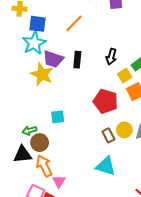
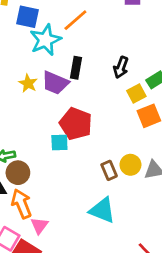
cyan star: (34, 43) -> (45, 40), moved
purple trapezoid: (53, 59) -> (55, 83), moved
yellow star: (42, 74) -> (28, 83), size x0.6
red pentagon: (105, 101) -> (76, 124), moved
cyan square: (58, 117) -> (59, 142), moved

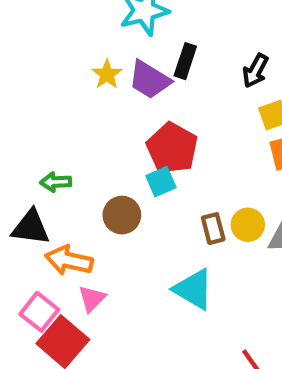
cyan square: (59, 142) -> (161, 182), moved, turned -30
brown circle: (18, 173) -> (122, 215), moved
orange arrow: (21, 204) -> (69, 260), turned -64

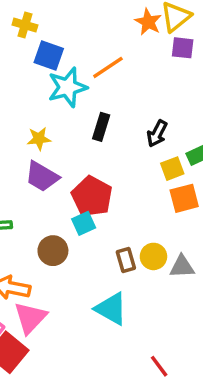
yellow star: (107, 74) -> (39, 139), turned 30
purple trapezoid: (149, 80) -> (42, 176), moved
pink triangle: (92, 299) -> (30, 318), size x1.5

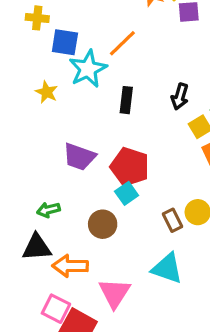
yellow star: (39, 139) -> (47, 92), moved, turned -30
pink triangle: (30, 318) -> (115, 293), moved

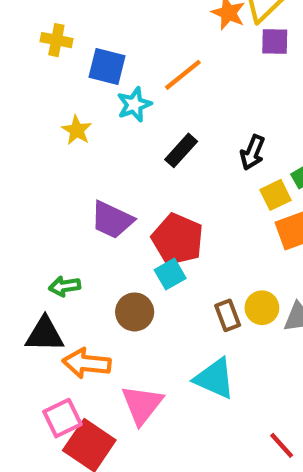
yellow cross: (37, 18) -> (56, 40), moved
cyan star: (88, 69) -> (134, 105), size x0.7
black rectangle: (126, 100) -> (181, 150), turned 30
pink square: (56, 309) -> (62, 418), turned 32

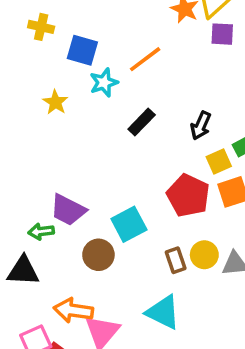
purple trapezoid: (112, 220) -> (68, 210), moved
red pentagon: (178, 239) -> (188, 196), moved
cyan square: (170, 274) -> (129, 224), size x1.4
orange arrow: (87, 363) -> (73, 310), moved

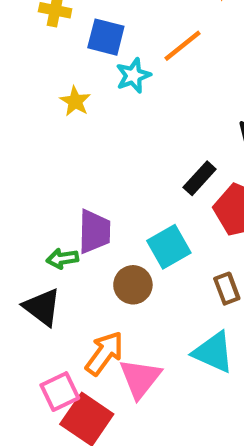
black rectangle: (142, 122) -> (200, 178), moved
purple trapezoid: (68, 210) -> (94, 231), turned -114
black triangle: (23, 271) -> (42, 307), turned 36
orange arrow: (73, 310) -> (104, 353), turned 120

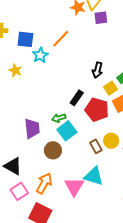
green arrow: (62, 259) -> (59, 118), moved
pink triangle: (140, 378) -> (74, 186), moved
pink square: (60, 392) -> (19, 191), moved

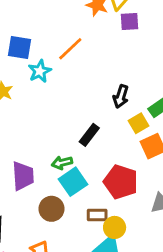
red pentagon: (97, 110) -> (121, 182), moved
yellow circle: (111, 141) -> (115, 227), moved
brown rectangle: (96, 146) -> (97, 215), moved, turned -64

